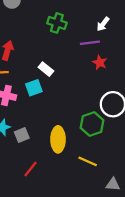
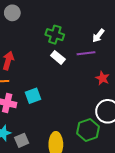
red star: (100, 63) -> (102, 78), moved
white rectangle: (46, 69) -> (58, 57), moved

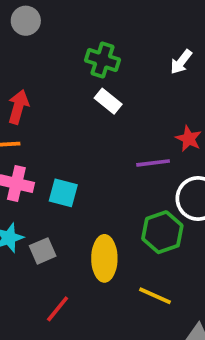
purple line: (86, 53) -> (153, 163), moved
cyan square: (33, 96) -> (63, 193), moved, turned 35

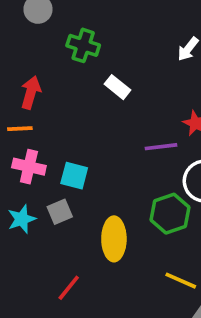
green cross: (103, 60) -> (83, 45), moved
gray square: (43, 251) -> (60, 212), moved
yellow line: (155, 296) -> (181, 281), moved

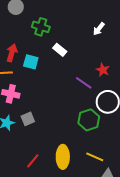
purple line: (161, 147) -> (84, 83), turned 42
cyan square: (74, 176) -> (31, 62), moved
yellow ellipse: (114, 239) -> (63, 157), moved

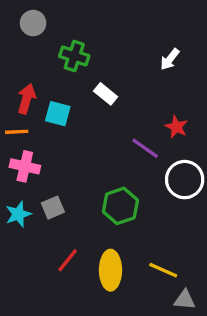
green hexagon: (89, 120) -> (120, 206), moved
red line: (33, 161) -> (68, 260), moved

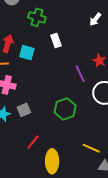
white rectangle: (106, 94) -> (56, 41), turned 32
purple line: (145, 148) -> (80, 74), turned 30
yellow ellipse: (111, 270) -> (52, 161), moved

